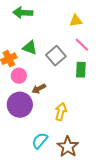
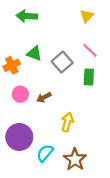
yellow triangle: (76, 21) -> (87, 16), moved, turned -40
pink circle: (19, 76) -> (20, 94), moved
purple circle: (20, 105) -> (19, 137), moved

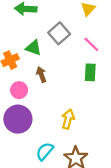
gray square: (62, 62) -> (59, 33), moved
brown arrow: (44, 97) -> (41, 75), moved, turned 96
purple circle: (19, 137) -> (18, 119), moved

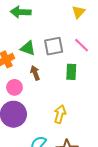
gray square: (59, 33) -> (54, 46), moved, turned 30
green rectangle: (90, 72) -> (71, 72), moved

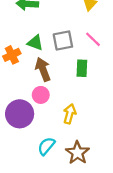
brown arrow: (35, 73) -> (43, 69), size x1.5
pink circle: (14, 87) -> (41, 95), moved

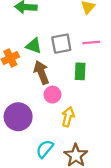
pink line: (93, 39) -> (91, 43), turned -49
pink circle: (41, 95) -> (52, 95), moved

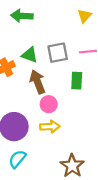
yellow arrow: (68, 117) -> (50, 127), moved, turned 72
cyan semicircle: (45, 149) -> (17, 159), moved

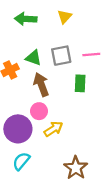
yellow triangle: (84, 16) -> (65, 17), moved
pink circle: (49, 104) -> (39, 111), moved
yellow arrow: (50, 127) -> (53, 129), turned -30

